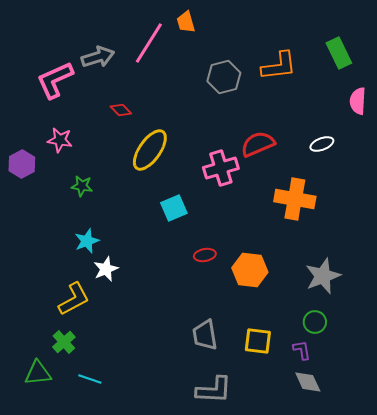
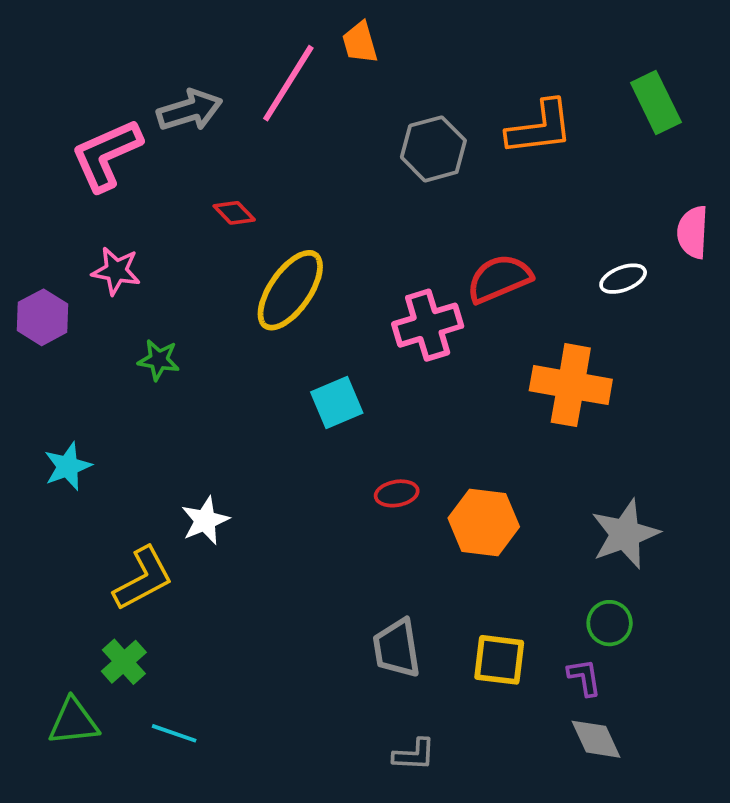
pink semicircle: (358, 101) -> (693, 232), moved
cyan star: (87, 241) -> (68, 466), moved
gray L-shape: (214, 390) -> (414, 755), size x0.6

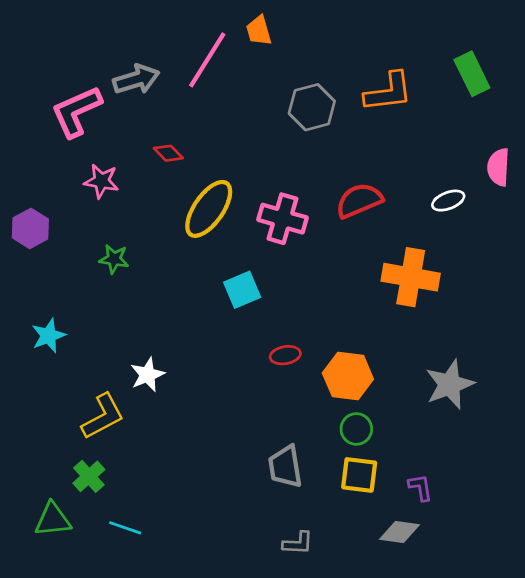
pink star: (116, 271) -> (101, 181), moved
pink cross: (428, 325) -> (283, 219), moved, turned 33
green circle: (610, 623) -> (356, 429), moved
gray diamond: (596, 739) -> (400, 532), moved, turned -57

